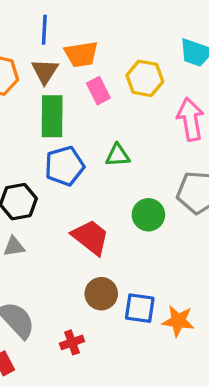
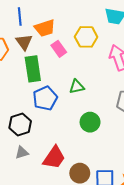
green circle: (148, 215) -> (90, 122), moved
red trapezoid: (90, 237) -> (54, 158), moved, turned 95

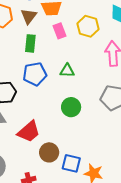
green rectangle: (33, 69) -> (30, 43), size x0.7

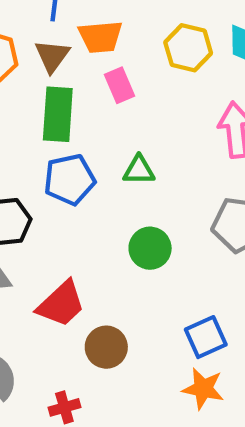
yellow hexagon: (88, 26) -> (188, 48), moved
green rectangle: (30, 43) -> (58, 114), size x1.4
blue square: (71, 163) -> (206, 337), moved, turned -36

